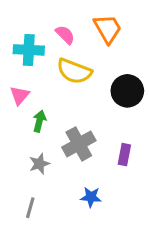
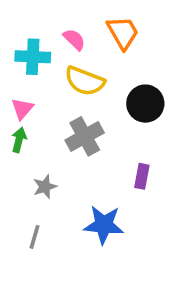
green arrow: (39, 121) -> (19, 140), moved
gray cross: (79, 144) -> (85, 136), moved
blue star: (91, 197) -> (104, 225), size x1.6

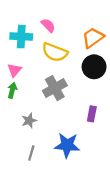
orange trapezoid: (123, 33) -> (93, 38), moved, turned -95
gray line: (34, 237) -> (31, 153), moved

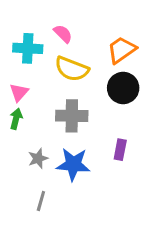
gray cross: (55, 88) -> (72, 116), turned 30
blue star: (67, 145) -> (73, 164), moved

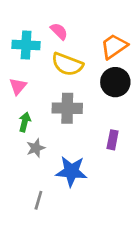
green arrow: (16, 119) -> (25, 122), moved
blue star: (73, 164) -> (71, 171), moved
gray line: (41, 201) -> (38, 200), moved

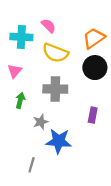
gray star: (36, 148) -> (41, 122), moved

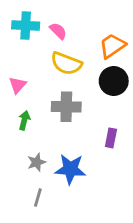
cyan cross: (21, 37) -> (26, 26), moved
gray star: (41, 122) -> (36, 162), moved

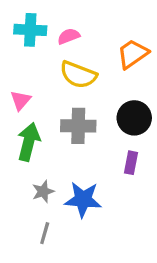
pink semicircle: (58, 31) -> (69, 36), turned -66
black circle: (114, 81) -> (134, 118), moved
green arrow: (24, 120) -> (29, 142), size x1.6

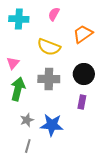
pink semicircle: (69, 36) -> (54, 14), moved, turned -40

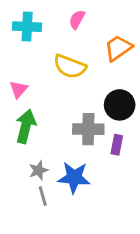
gray cross: (49, 79) -> (88, 129), moved
gray line: (28, 146) -> (43, 196), moved, turned -32

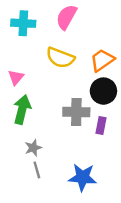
pink semicircle: (77, 19) -> (66, 17), size x1.5
orange trapezoid: (118, 48) -> (102, 60), moved
blue star: (74, 178) -> (83, 177), moved

